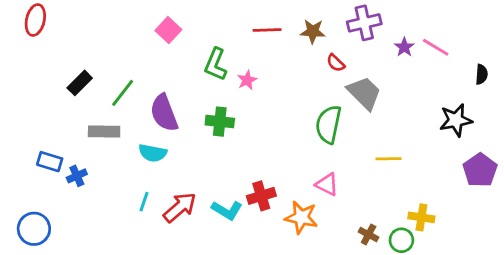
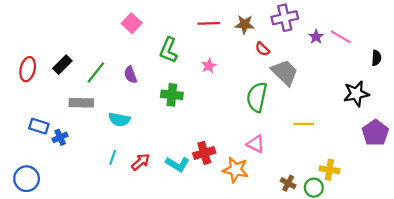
red ellipse: (35, 20) -> (28, 69), moved
pink star: (247, 80) -> (209, 66), moved
purple semicircle: (164, 113) -> (130, 75), moved, size x0.6
red arrow: (180, 207) -> (141, 162), size x0.7

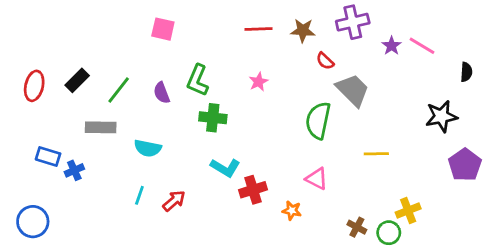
pink square: (132, 23) -> (163, 29), turned -30
green L-shape: (168, 50) -> (198, 80), moved
cyan L-shape: (177, 164) -> (225, 168), moved
orange star: (236, 170) -> (292, 211), size x0.6
yellow cross: (329, 170) -> (408, 211), turned -30

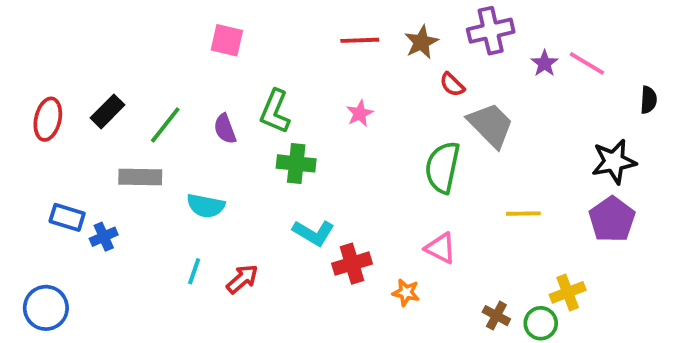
brown star: (303, 30) -> (421, 42), turned -30
purple pentagon: (465, 165) -> (612, 219), moved

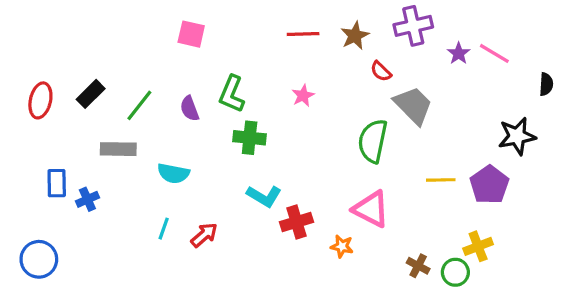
blue rectangle: (67, 217) -> (57, 183), turned 72
purple pentagon: (612, 219) -> (489, 185), moved
pink triangle: (441, 248) -> (371, 209), size x1.4

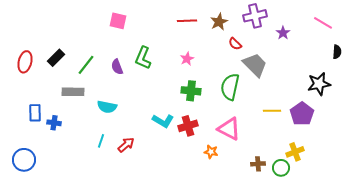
pink line: (494, 53) -> (323, 23), moved
green cross: (250, 138) -> (191, 91), moved
blue cross: (87, 199) -> (54, 123), turned 32
red cross: (297, 222) -> (188, 126), moved
brown cross: (418, 266) -> (258, 164), turned -32

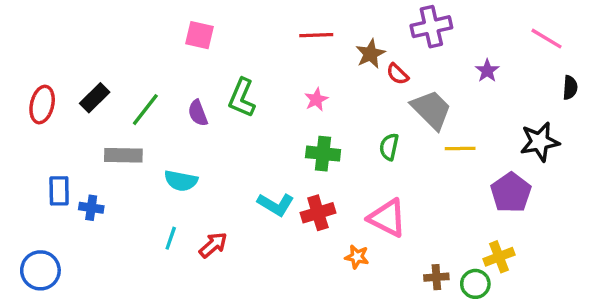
brown star: (219, 22) -> (370, 54), moved
purple star: (283, 33) -> (487, 71), moved
green semicircle: (230, 87) -> (389, 147), size x0.6
yellow line: (272, 111) -> (460, 149), moved

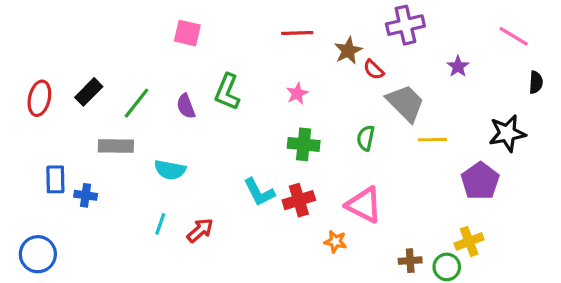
cyan L-shape: (276, 204) -> (259, 192), turned 32

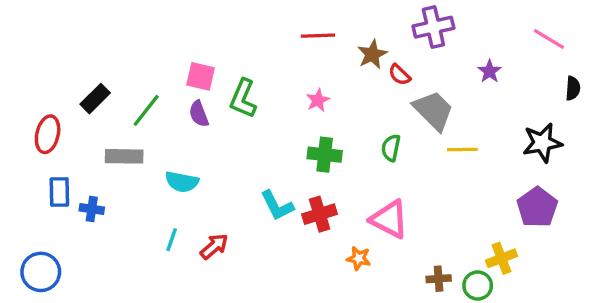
pink square: (187, 33) -> (201, 76), moved
red ellipse: (39, 98) -> (48, 134), moved
purple pentagon: (480, 181) -> (537, 207), moved

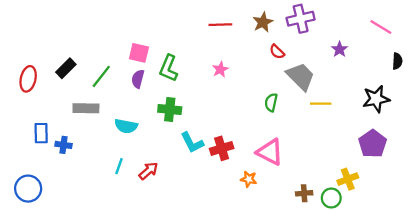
brown star: (372, 54) -> (263, 22), moved
purple semicircle: (199, 114) -> (138, 79), turned 36
red ellipse: (48, 134) -> (28, 79), moved
green cross: (325, 155) -> (170, 110), moved

